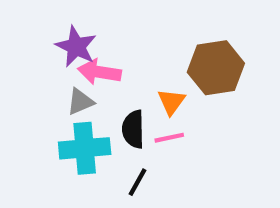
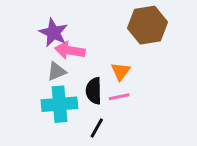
brown hexagon: (216, 68) -> (147, 25), moved

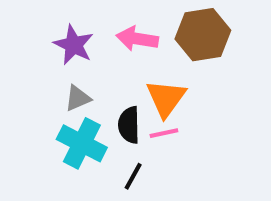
pink arrow: (70, 50) -> (137, 39), moved
orange triangle: (121, 71) -> (166, 98), size x1.5
cyan cross: (59, 104) -> (82, 143), turned 32

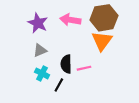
orange triangle: (166, 98) -> (102, 41), moved
cyan cross: (82, 143) -> (42, 73), size x0.6
black line: (133, 176) -> (59, 85), moved

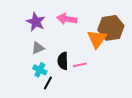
brown hexagon: (104, 18) -> (111, 28), moved
black line: (59, 85) -> (48, 83), moved

